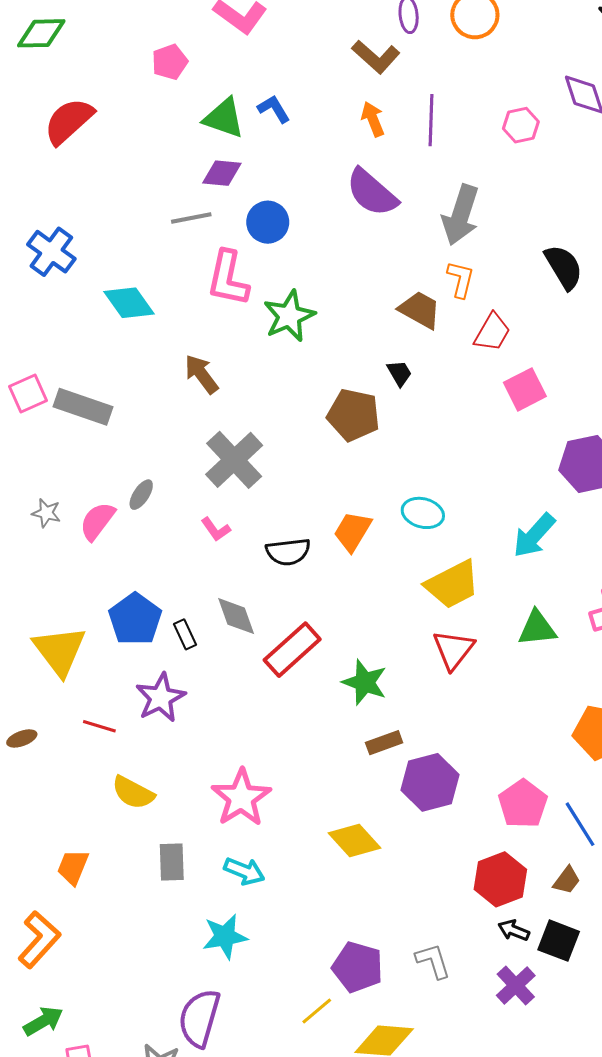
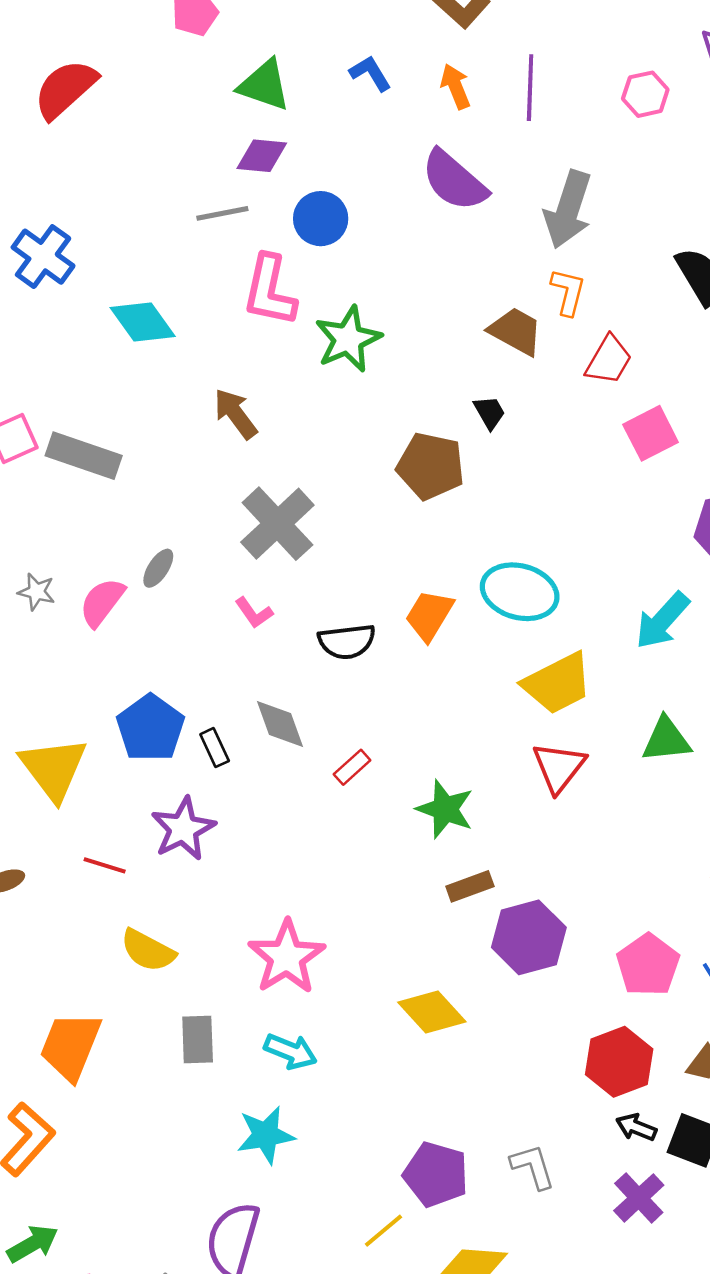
blue L-shape: (274, 109) -> (370, 73), moved
cyan ellipse: (423, 513) -> (520, 592), size x1.4
red rectangle: (292, 650) -> (352, 767), size x0.5
orange trapezoid: (73, 867) -> (71, 1046), size x1.5

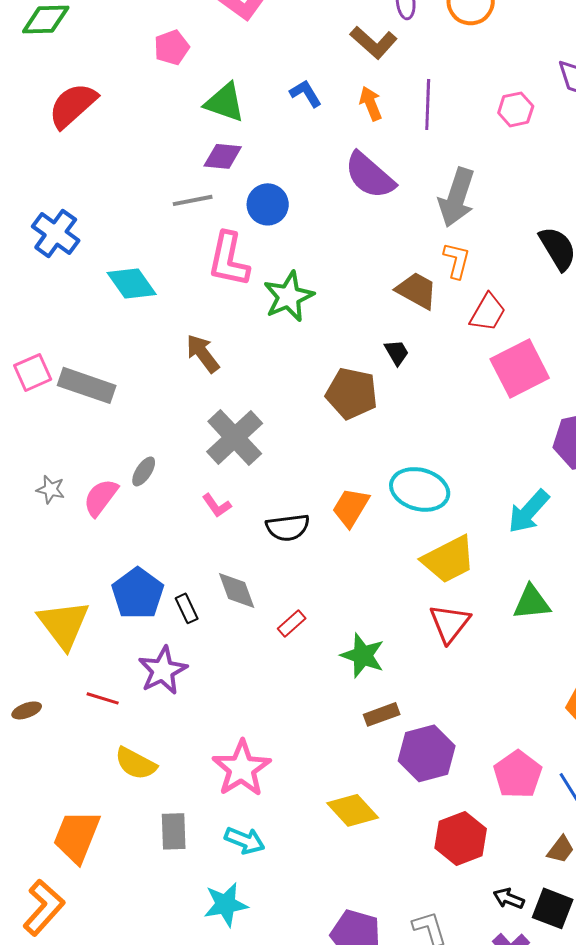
pink square: (651, 433) -> (520, 368), size x1.4
red hexagon: (619, 1062) -> (461, 838), moved

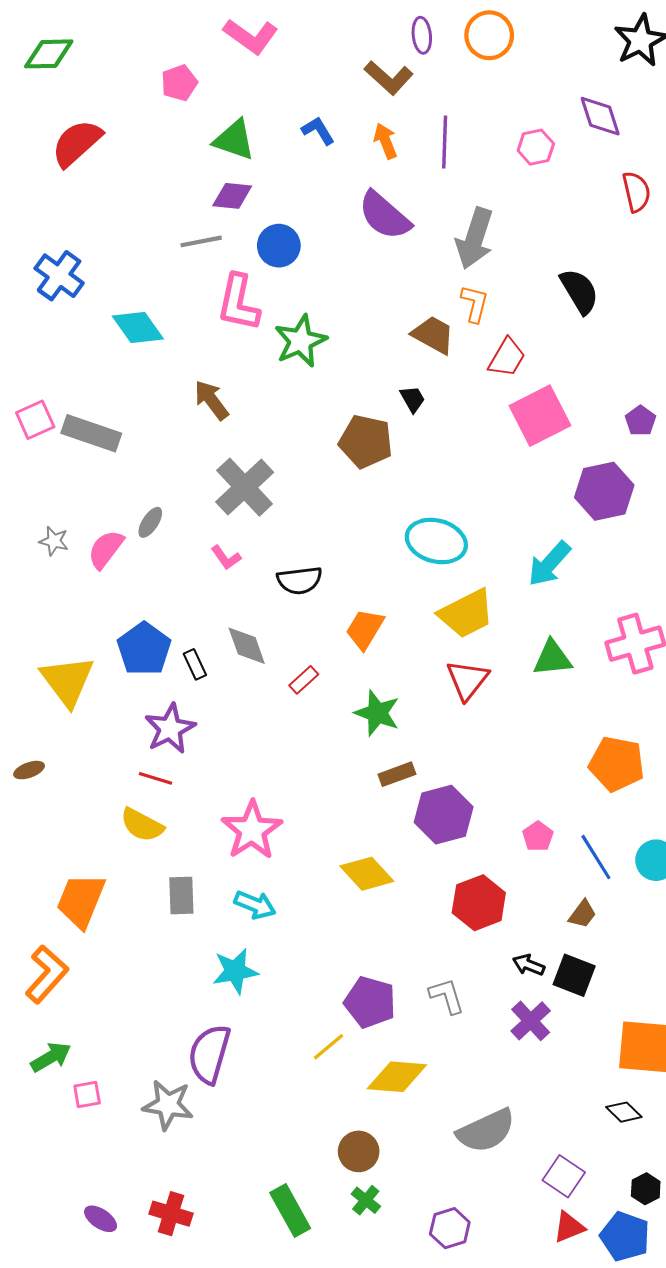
orange trapezoid: (351, 507) -> (365, 629), moved
red line: (103, 698) -> (155, 778), moved
pink pentagon: (518, 774) -> (538, 836), size x0.6

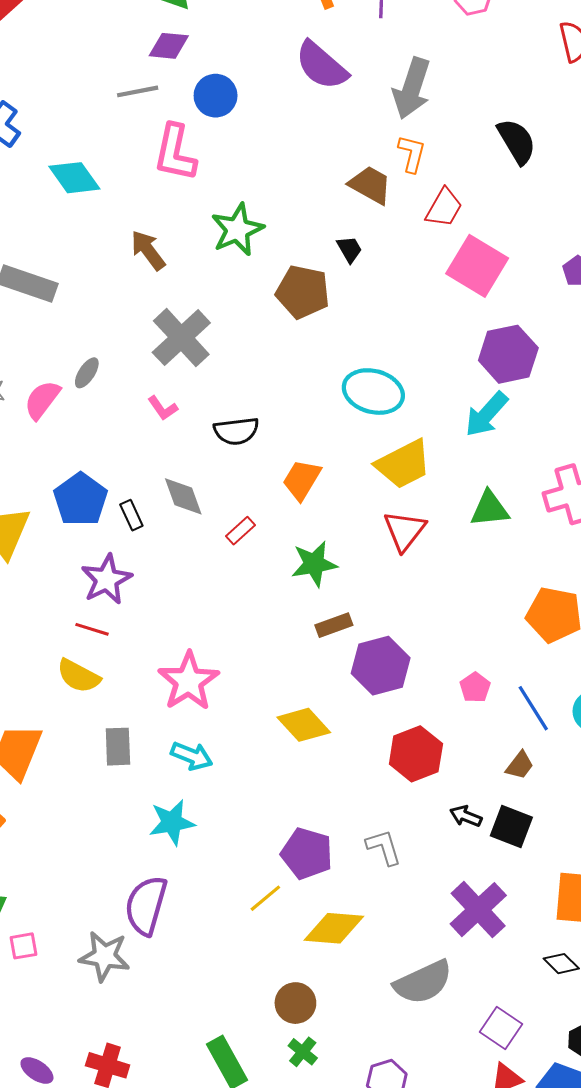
green star: (301, 341) -> (237, 230), moved
pink square: (540, 416) -> (477, 266), turned -32
purple hexagon: (604, 491) -> (508, 354), moved
green star: (377, 713) -> (314, 564), turned -30
purple cross: (531, 1021) -> (478, 910), moved, size x1.4

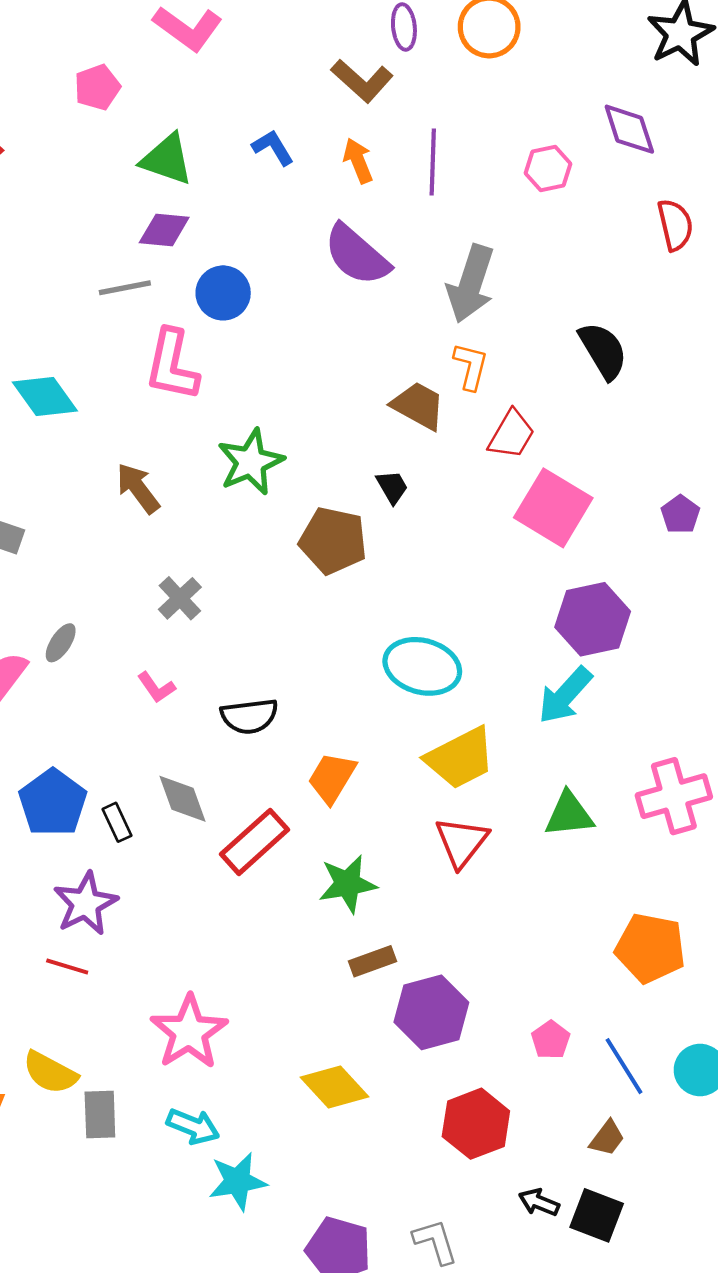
gray cross: (181, 338) -> (180, 598), size x0.6
red rectangle: (240, 531) -> (255, 842), size x1.8
yellow semicircle: (78, 676) -> (50, 1073), moved
cyan star: (172, 822) -> (238, 1181), moved

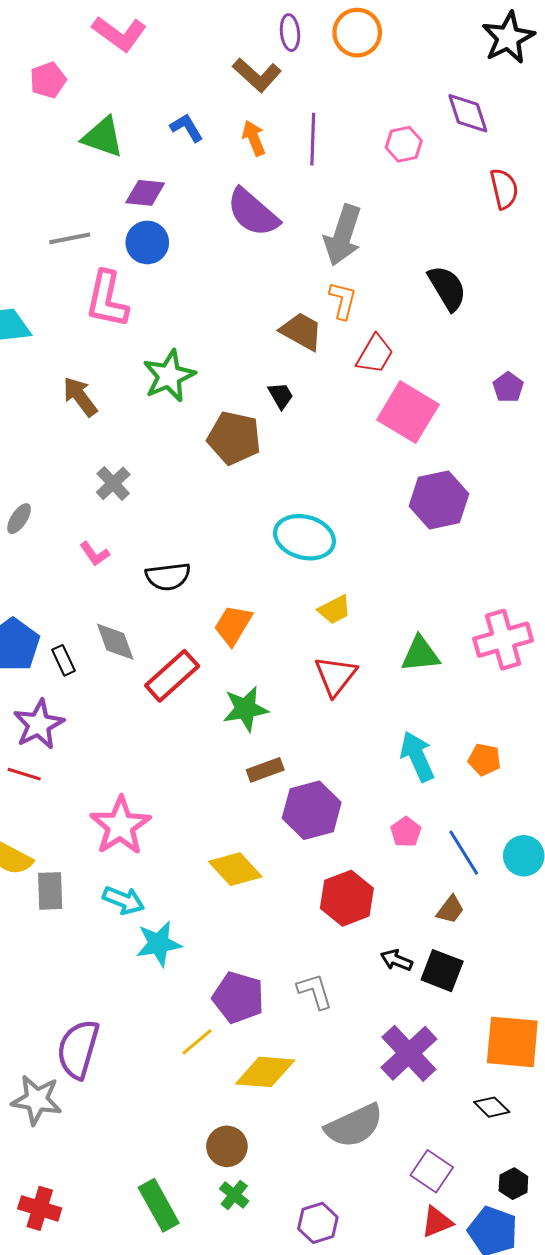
purple diamond: (164, 230) -> (145, 193), moved
purple pentagon: (680, 514) -> (508, 387), moved
cyan arrow: (565, 695) -> (417, 756), moved, turned 114
yellow trapezoid: (460, 758) -> (334, 610), size x0.6
orange pentagon: (650, 948) -> (484, 760), size x0.6

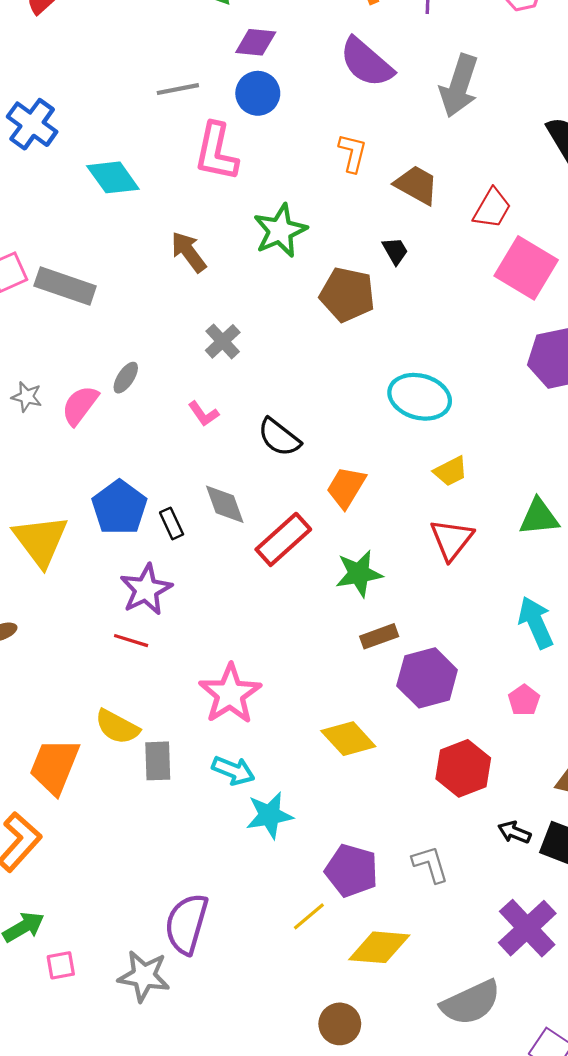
orange L-shape: (343, 300) -> (353, 153), moved
black semicircle: (168, 577) -> (279, 437), turned 45

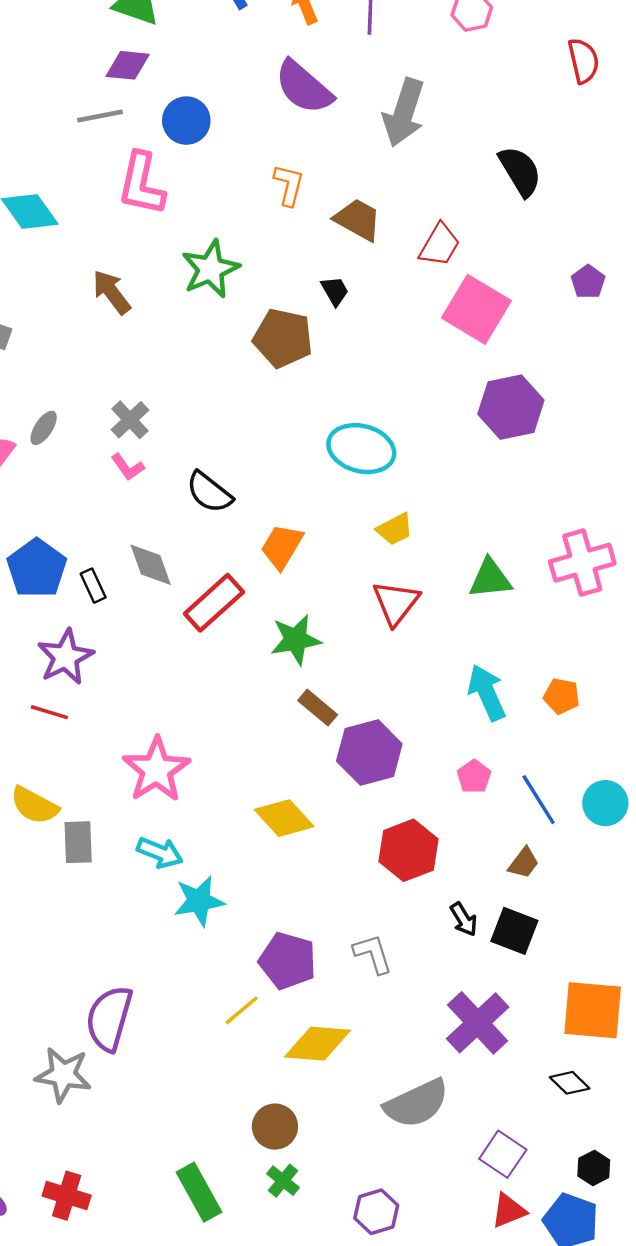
purple diamond: (256, 42) -> (128, 65), moved
gray cross: (223, 341) -> (130, 420), moved
brown rectangle: (379, 636) -> (318, 708), turned 60
black arrow: (514, 832) -> (464, 919), turned -144

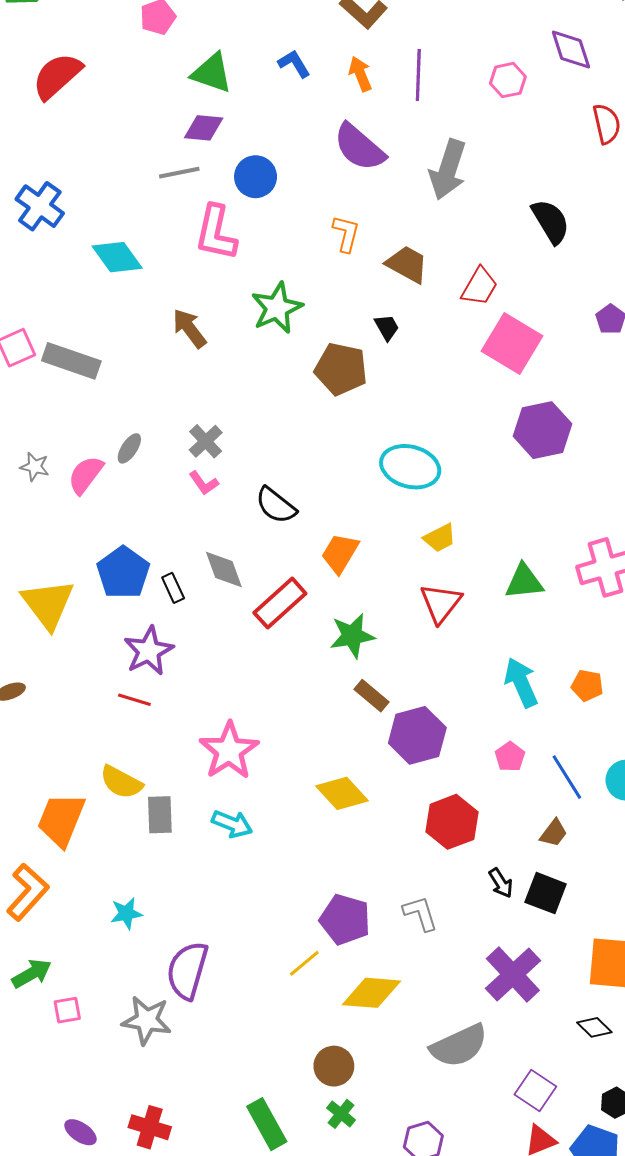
cyan star: (199, 901) -> (126, 913), moved, size x0.7

